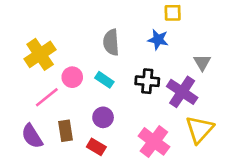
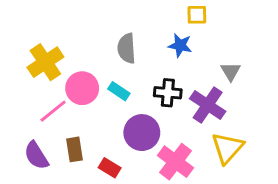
pink circle: (72, 77) -> (82, 88), size x1.4
purple circle: (103, 117) -> (142, 133), moved, size x1.5

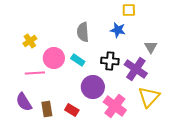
yellow cross: (45, 62) -> (30, 41), size x0.6
pink line: (53, 111) -> (35, 73), turned 36
brown rectangle: (74, 149) -> (47, 109), moved

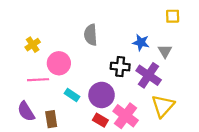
yellow square: (129, 10) -> (173, 16), moved
blue star: (118, 30) -> (141, 42), moved
cyan rectangle: (78, 60) -> (72, 95), moved
red rectangle: (72, 110) -> (100, 120), moved

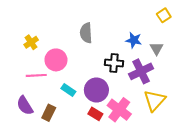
yellow square: (173, 16) -> (164, 15), turned -32
purple cross: (149, 75) -> (141, 71), turned 30
brown rectangle: (51, 119) -> (49, 113), turned 35

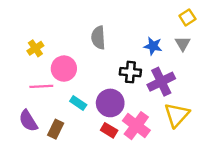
gray triangle: (157, 48) -> (183, 44), moved

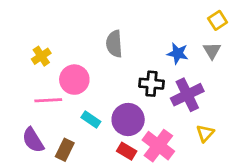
yellow triangle: (177, 115) -> (205, 133), size x0.6

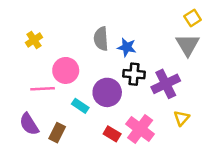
gray triangle: (212, 51) -> (188, 45), size x1.5
blue star: (178, 53) -> (127, 47), moved
yellow cross: (41, 56) -> (34, 40), moved
purple circle: (128, 119) -> (107, 92), moved

